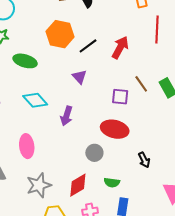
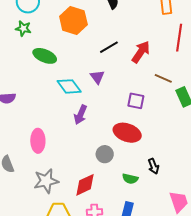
orange hexagon: (60, 34) -> (73, 20), moved
brown line: (141, 84) -> (163, 78), moved, turned -36
cyan diamond: (35, 100) -> (69, 86), moved
green semicircle: (112, 183) -> (130, 179), moved

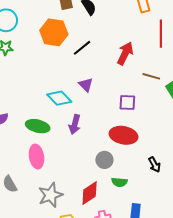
black line: (109, 47) -> (82, 48), moved
green ellipse: (45, 56) -> (38, 126), moved
green semicircle: (130, 179) -> (119, 182), moved

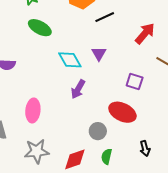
green ellipse: (38, 126) -> (40, 28), moved
green semicircle: (119, 182) -> (107, 156), turned 84

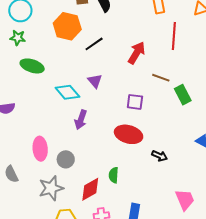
gray circle: (98, 131) -> (66, 159), moved
black arrow: (145, 148) -> (160, 156), moved, turned -42
green semicircle: (107, 156) -> (114, 175), moved

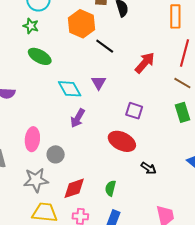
black line: (94, 44) -> (105, 46), turned 60
brown line: (161, 78) -> (182, 83), moved
green semicircle: (114, 175) -> (110, 188), moved

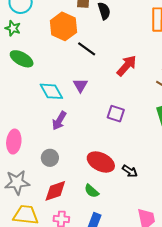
red ellipse: (122, 141) -> (101, 162), moved
gray circle: (56, 154) -> (50, 158), moved
green semicircle: (110, 188) -> (92, 191), turned -63

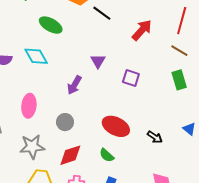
green ellipse: (22, 59) -> (51, 25), moved
purple triangle: (80, 85) -> (98, 61), moved
cyan diamond: (51, 91) -> (36, 56), moved
black arrow: (130, 171) -> (155, 137), moved

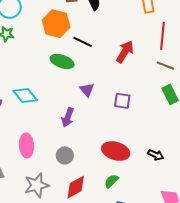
green ellipse: (51, 25) -> (62, 61), moved
green semicircle: (107, 155) -> (111, 181), turned 105

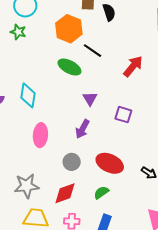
cyan diamond: (25, 96) -> (28, 95), turned 40
purple arrow: (68, 117) -> (82, 129), moved
pink ellipse: (26, 146) -> (40, 135), moved
gray circle: (65, 155) -> (72, 162), moved

